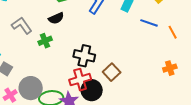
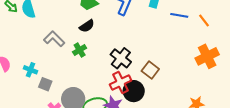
black cross: (84, 56) -> (121, 58), turned 35
orange cross: (170, 68) -> (207, 56), size x1.6

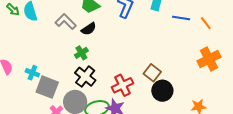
gray L-shape: (54, 39) -> (66, 21), moved
black cross: (121, 58) -> (85, 77), moved
gray square: (45, 84) -> (47, 87), size x1.6
black circle: (134, 91) -> (162, 91), moved

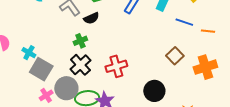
orange line: (206, 23) -> (208, 31), turned -56
brown square: (152, 73) -> (175, 56), moved
red cross: (122, 85) -> (116, 66), moved

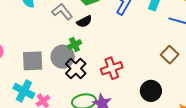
cyan cross: (29, 53) -> (24, 91), moved, size x1.5
gray square: (41, 69) -> (33, 61), moved, turned -30
gray circle: (66, 88) -> (63, 57), moved

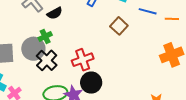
brown square: (170, 55) -> (119, 26), moved
black circle: (151, 91) -> (91, 83), moved

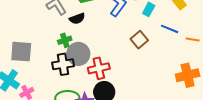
gray circle: (33, 49) -> (78, 54), moved
black cross: (47, 60) -> (63, 64), turned 30

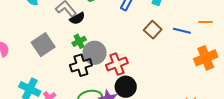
black semicircle: (77, 19) -> (77, 18), moved
blue line: (170, 29) -> (182, 31), moved
gray square: (21, 52) -> (43, 45), moved, turned -30

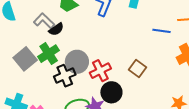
brown square: (153, 30) -> (137, 68), moved
green cross: (79, 41) -> (49, 54), moved, size x1.5

